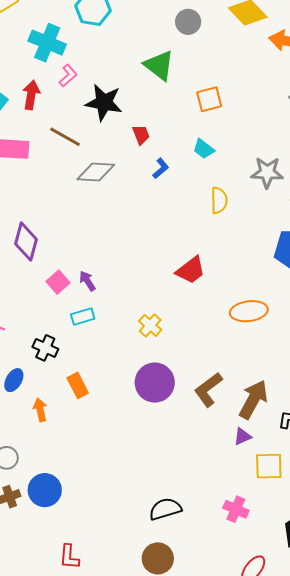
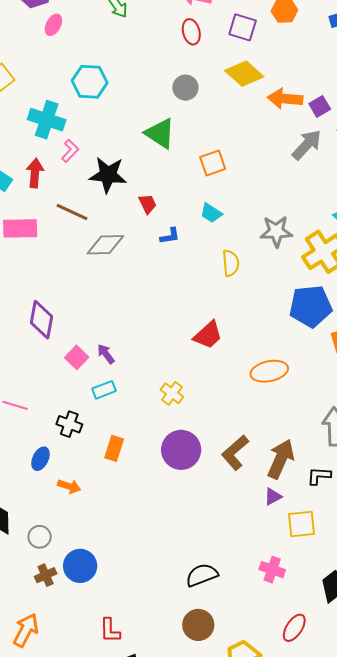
blue L-shape: (161, 168) -> (170, 236), turned 35
orange rectangle: (78, 385) -> (114, 448), moved, turned 50
orange arrow: (40, 410) -> (69, 486), turned 125

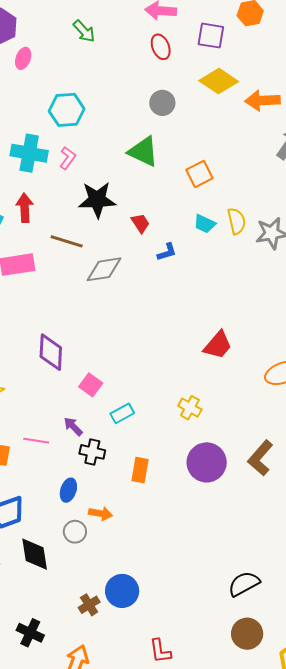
pink L-shape: (70, 151) -> (68, 158), moved
yellow semicircle: (231, 263) -> (237, 221), moved
purple arrow: (106, 354) -> (73, 426), moved
gray circle: (40, 537) -> (75, 532), moved

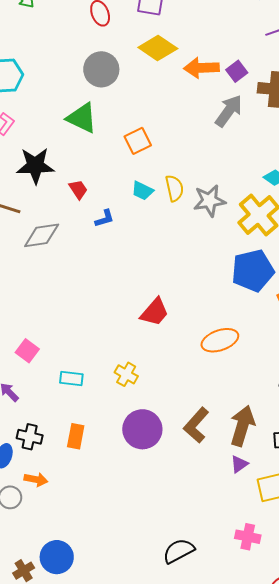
gray circle: (162, 103) -> (101, 69), size x1.4
cyan rectangle: (122, 413) -> (71, 378), moved, turned 35
black cross: (92, 452) -> (30, 437), moved

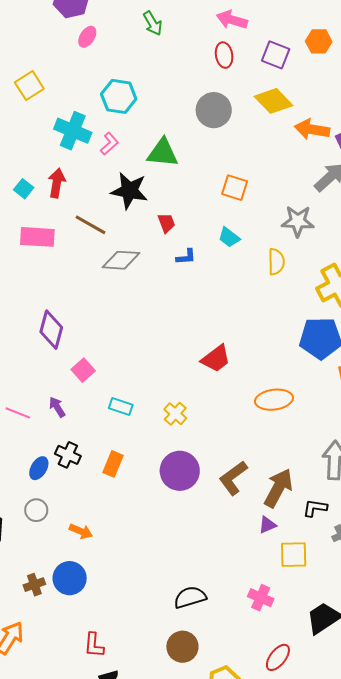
green triangle: (82, 118) -> (163, 153), moved, turned -32
orange square: (138, 141) -> (235, 188), turned 32
yellow semicircle: (174, 188) -> (276, 262), moved
gray star: (209, 201) -> (298, 221), moved
orange arrow: (36, 479) -> (81, 531), moved

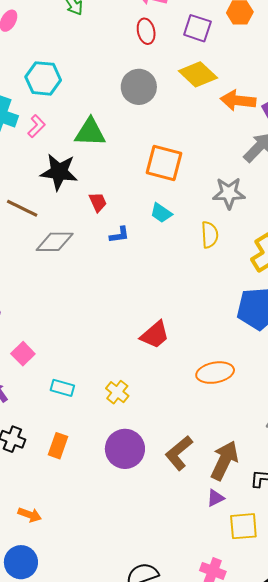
orange square: (235, 188) -> (164, 163), size x1.4

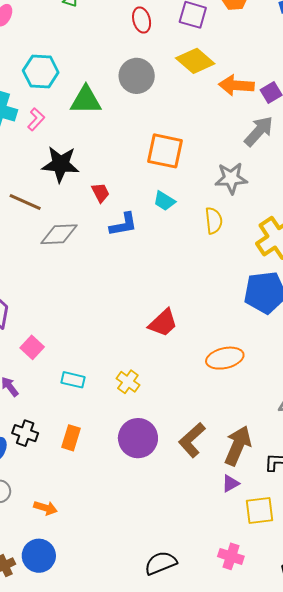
green triangle: (90, 132) -> (86, 100), moved
blue L-shape: (119, 235) -> (123, 224), size x1.4

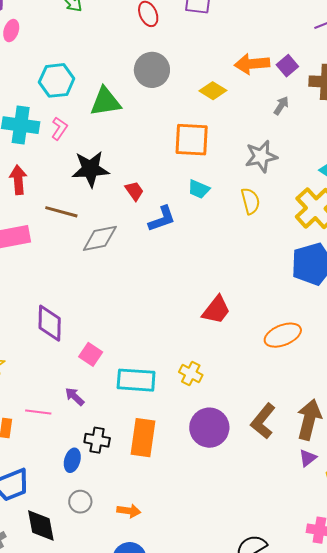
yellow diamond: (195, 61) -> (213, 91), moved, size x0.7
gray arrow: (259, 131) -> (281, 106), size x0.6
cyan rectangle: (73, 380) -> (136, 380), size x1.6
orange rectangle: (71, 438) -> (143, 438), size x1.5

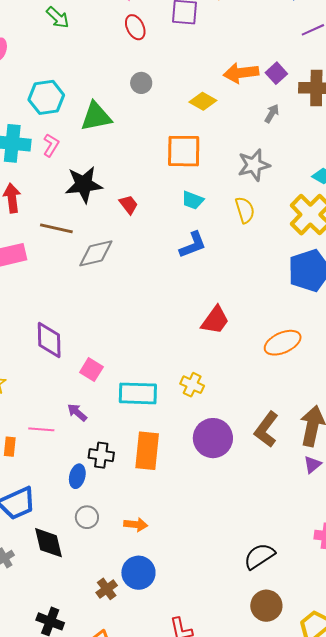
gray circle: (152, 70) -> (141, 83), size x0.6
blue L-shape: (162, 219) -> (193, 245), moved

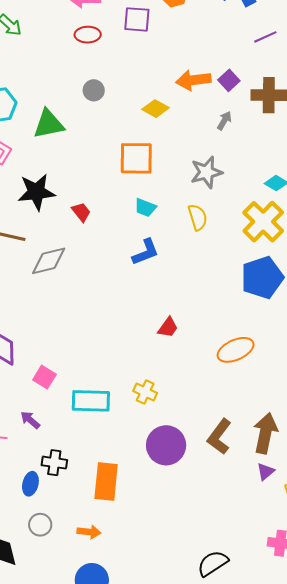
red ellipse: (135, 27) -> (88, 35), turned -65
red trapezoid: (215, 320) -> (168, 327), size x0.7
orange rectangle: (147, 451) -> (106, 481), moved

